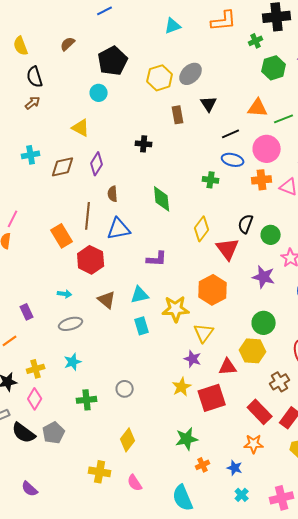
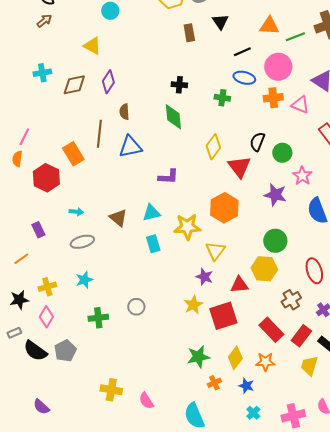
black cross: (144, 144) -> (179, 85), moved
red hexagon: (91, 260) -> (46, 178), moved
yellow diamond: (128, 440) -> (235, 358), moved

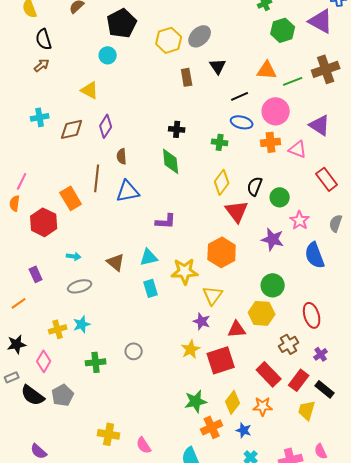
yellow diamond: (213, 147) -> (222, 182), moved
yellow cross: (47, 287) -> (58, 329), moved
orange cross: (214, 383) -> (212, 427), size x1.5

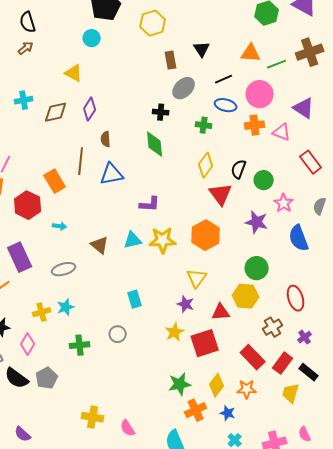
gray ellipse: (200, 36) -> (184, 88), moved
cyan arrow: (74, 256) -> (60, 226), moved
yellow star: (185, 271) -> (163, 240), moved
purple rectangle: (36, 274) -> (20, 257), size x1.8
cyan rectangle: (151, 288) -> (135, 299), moved

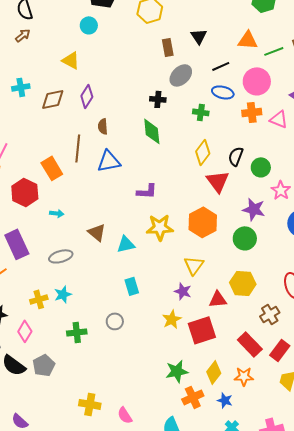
cyan triangle: (133, 240) -> (126, 244), moved
green circle: (257, 268) -> (245, 238), moved

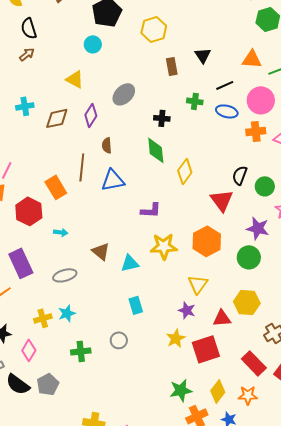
gray ellipse: (181, 75) -> (124, 94), moved
green cross: (201, 112) -> (195, 101), moved
yellow diamond: (203, 152) -> (185, 171), moved

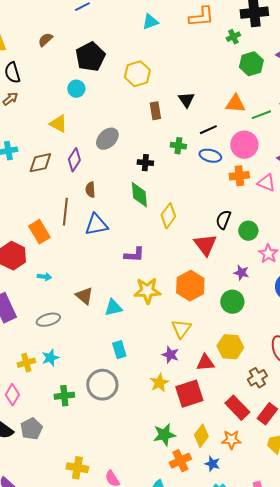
purple star: (258, 228) -> (241, 273), size x0.7
gray circle: (119, 340) -> (102, 385), size x1.8

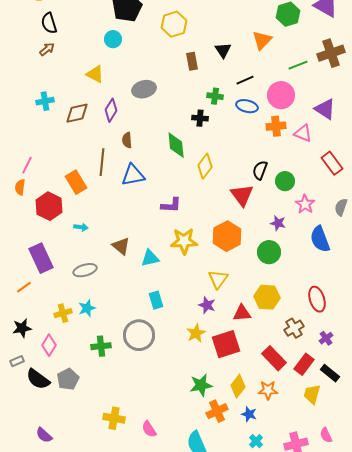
orange triangle: (235, 104) -> (262, 40), moved, turned -50
gray ellipse: (107, 139) -> (144, 89), turned 30
black cross: (145, 163) -> (200, 118), moved

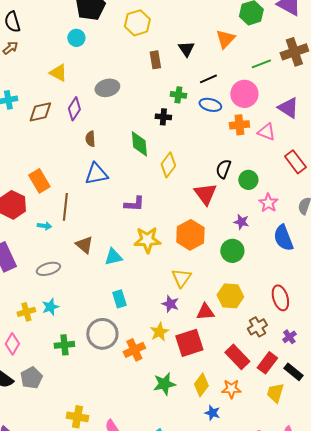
brown line: (102, 162) -> (65, 207), moved
orange cross: (217, 411) -> (134, 350), moved

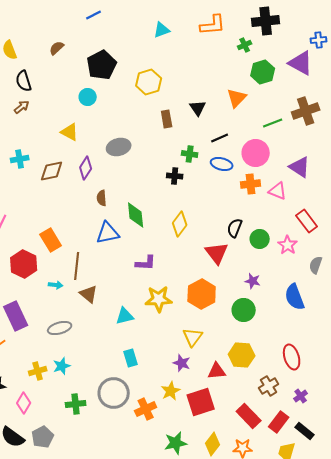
green diamond: (139, 144) -> (136, 215), moved
pink star: (268, 203) -> (288, 245), moved
brown triangle: (84, 245) -> (89, 294), moved

